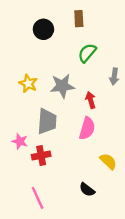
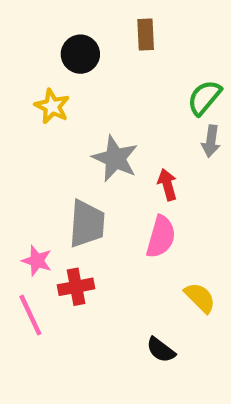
green semicircle: (87, 53) -> (204, 98), moved
yellow star: (28, 84) -> (52, 106), moved
gray star: (62, 86) -> (115, 158), turned 30
pink line: (38, 198) -> (30, 315), moved

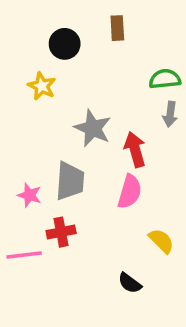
green semicircle: (204, 98) -> (165, 79), turned 44
red arrow: (167, 185) -> (135, 149), size x1.4
pink star: (37, 261) -> (29, 195), moved
pink line: (30, 315) -> (24, 255), turned -72

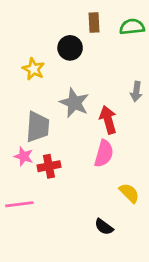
black circle: (65, 44) -> (70, 48), moved
green semicircle: (165, 79) -> (132, 27), moved
gray trapezoid: (70, 181) -> (38, 127), moved
red cross: (61, 232) -> (49, 166), moved

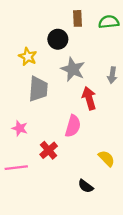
gray star: (74, 103) -> (73, 69), moved
gray trapezoid: (38, 127) -> (38, 89), moved
pink semicircle: (104, 154) -> (73, 126), moved
red cross: (49, 166) -> (49, 150), moved, turned -30

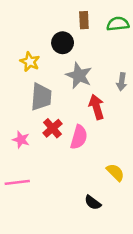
red cross: (49, 150) -> (52, 128), moved

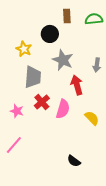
yellow semicircle: (115, 172) -> (92, 118), moved
pink line: (17, 182) -> (14, 145), turned -42

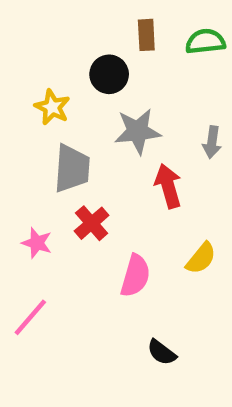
gray star: (63, 60) -> (138, 131), turned -30
pink semicircle: (63, 109) -> (135, 276), moved
yellow semicircle: (92, 118) -> (201, 258), turned 84

